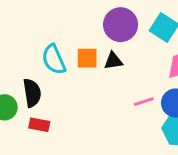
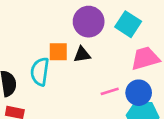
cyan semicircle: (54, 59) -> (40, 72), moved, turned 32

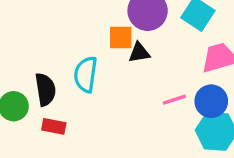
orange square: (58, 52) -> (121, 38), moved

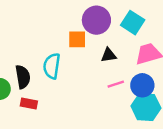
black triangle: (139, 53) -> (109, 55), moved

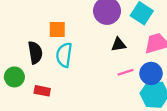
orange square: (77, 39) -> (57, 29), moved
black semicircle: (23, 77) -> (35, 53), moved

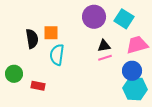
black semicircle: (35, 53) -> (32, 39), moved
pink line: (126, 72) -> (105, 58), moved

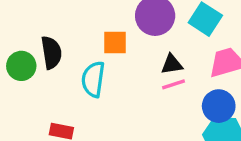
orange square: (51, 33) -> (115, 42), moved
green circle: (14, 74) -> (21, 66), moved

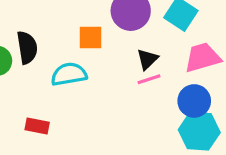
black triangle: (172, 64) -> (147, 59), turned -35
cyan semicircle: (93, 79) -> (69, 74), turned 72

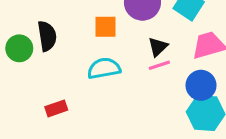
cyan semicircle: (69, 74) -> (104, 68), moved
red rectangle: (37, 126) -> (56, 108), turned -30

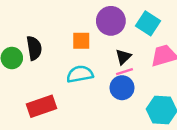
blue circle: (201, 85) -> (122, 88), moved
red rectangle: (56, 108) -> (42, 106), size x1.6

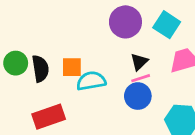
orange square: (81, 41) -> (72, 67), moved
black semicircle: (34, 48) -> (40, 69), moved

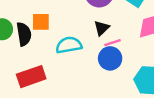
black triangle: (139, 62) -> (102, 28), moved
orange square: (72, 67) -> (41, 22), moved

